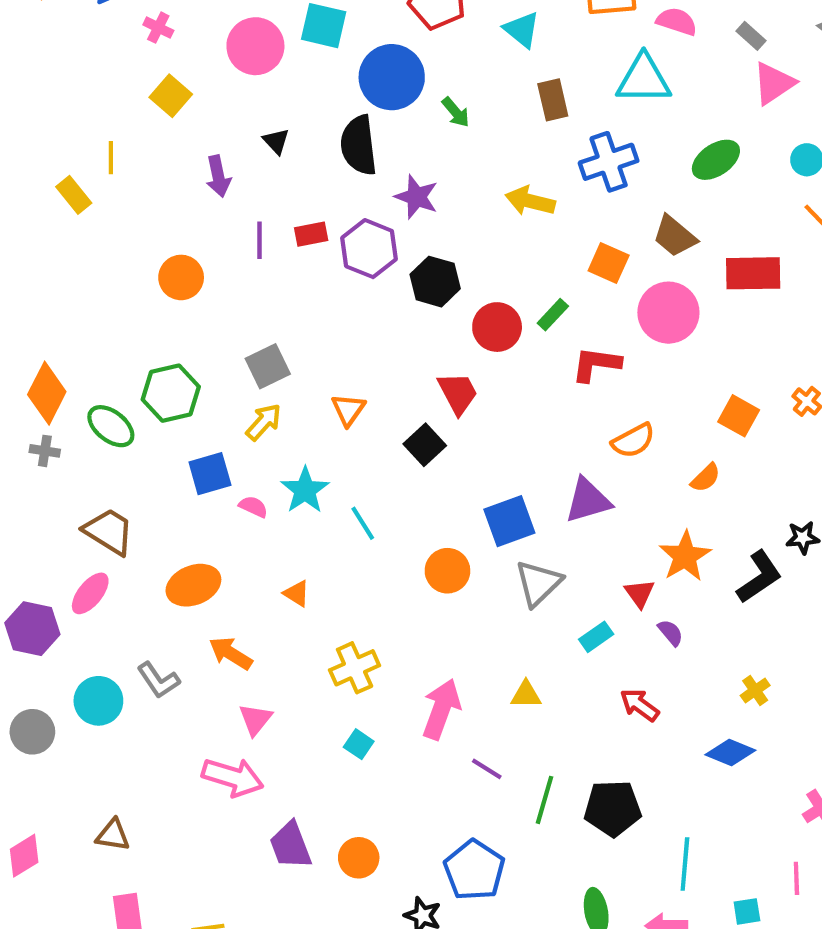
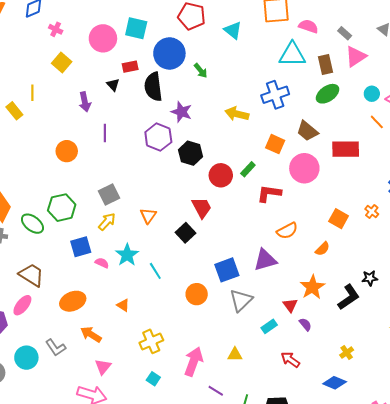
brown rectangle: (553, 100) -> (325, 65), moved
red rectangle: (311, 234) -> (130, 67), moved

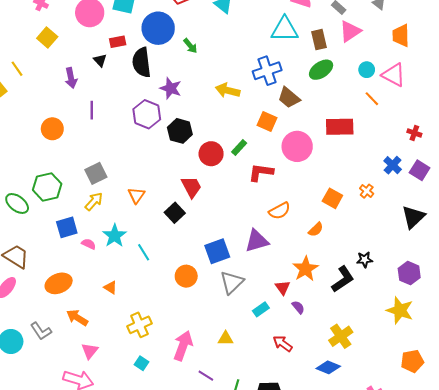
yellow line: (32, 93) -> (17, 69), turned -35
brown trapezoid: (307, 131) -> (289, 98), moved
yellow cross: (347, 353) -> (341, 336), size x1.6

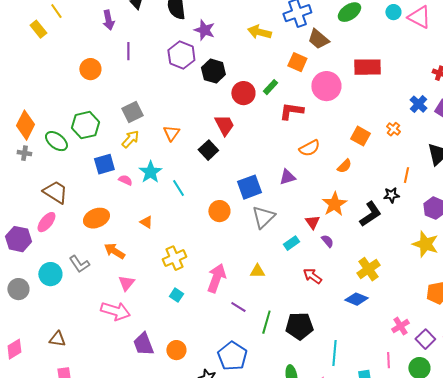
orange line: (372, 99) -> (406, 175), moved, turned 56
purple triangle: (257, 241) -> (287, 177), size x0.7

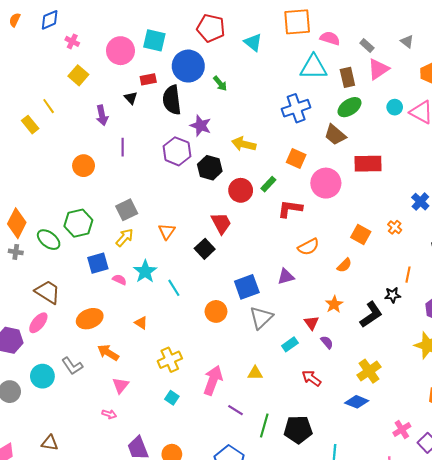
yellow arrow: (259, 32) -> (244, 144), moved
brown trapezoid: (318, 39) -> (335, 135), moved
orange star: (334, 204) -> (334, 304), size x0.7
pink arrow: (115, 311) -> (109, 414), size x0.5

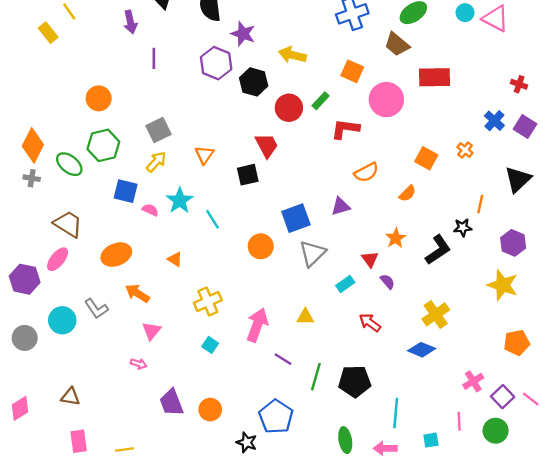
orange circle: (84, 166) -> (99, 98), moved
black square: (205, 249) -> (248, 175), turned 30
blue square: (98, 263) -> (126, 191), turned 30

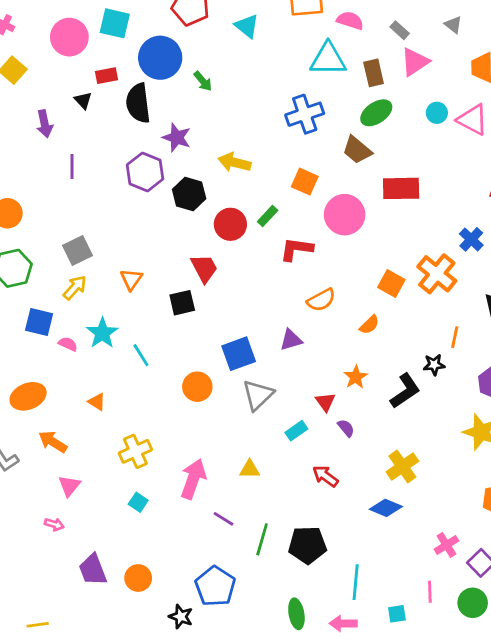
orange cross: (465, 150) -> (437, 274), size x2.0

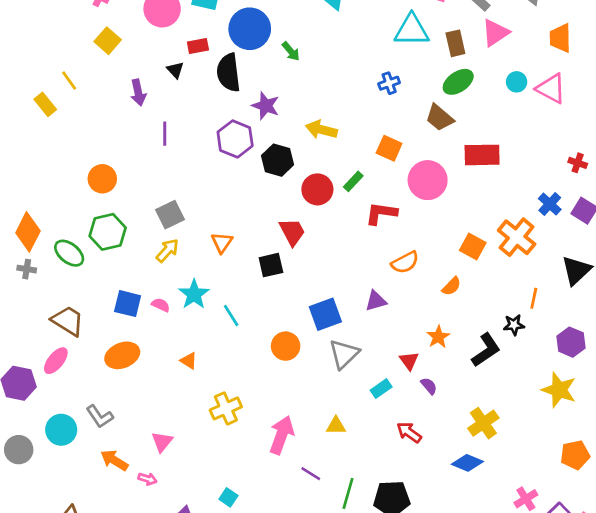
blue cross: (305, 114) -> (389, 83), size x0.6
blue square: (39, 322) -> (128, 304), moved
orange arrow: (53, 442) -> (114, 460), moved
cyan square: (138, 502) -> (228, 497), moved

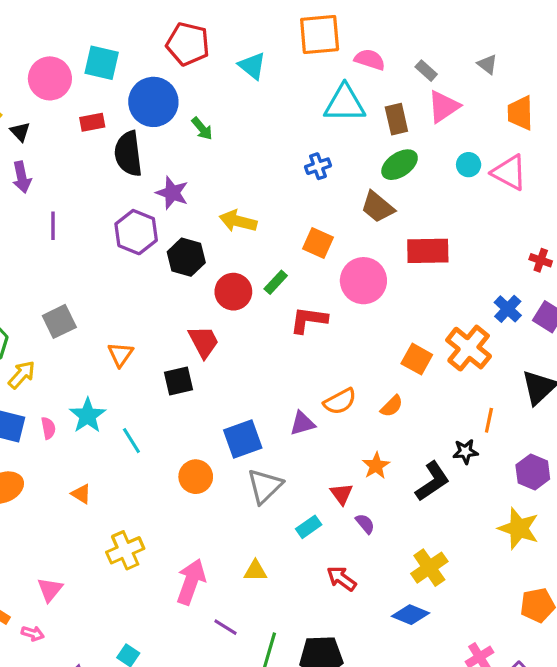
black triangle: (175, 70) -> (20, 132), moved
yellow arrow: (167, 250) -> (22, 375), moved
orange semicircle: (405, 262) -> (340, 401), moved
pink semicircle: (161, 305) -> (48, 428), turned 54

